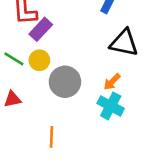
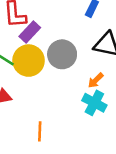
yellow circle: (39, 60) -> (29, 61), size x1.6
gray circle: (65, 82) -> (62, 54), moved

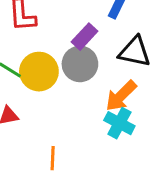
purple rectangle: (30, 32) -> (85, 37), moved
orange arrow: (96, 80) -> (121, 96), size x1.6

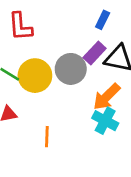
purple rectangle: (85, 37) -> (95, 53), moved
orange line: (53, 158) -> (47, 137), moved

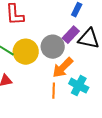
orange arrow: (107, 97) -> (63, 68), moved
orange line: (47, 137) -> (54, 91), moved

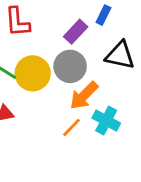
purple rectangle: (71, 35) -> (76, 32), moved
orange line: (54, 91) -> (71, 127), turned 42

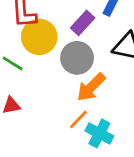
yellow circle: (33, 73) -> (39, 37), moved
cyan cross: (106, 121) -> (99, 133), moved

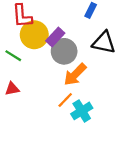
purple rectangle: (83, 23) -> (55, 37), moved
cyan cross: (99, 133) -> (82, 111), turned 30

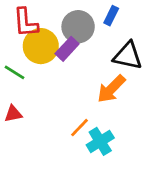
gray circle: (64, 51) -> (78, 27), moved
orange arrow: (75, 75) -> (111, 89), moved

